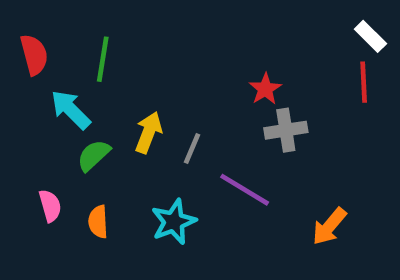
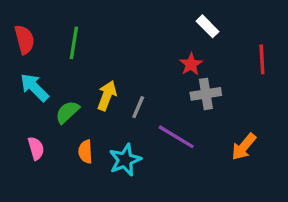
white rectangle: (370, 36) -> (207, 26), moved
cyan arrow: (71, 110) -> (34, 87), moved
orange semicircle: (98, 222) -> (85, 152), moved
orange arrow: (329, 226) -> (244, 147), moved

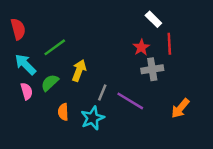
green line: (74, 43) -> (55, 47), moved, turned 45
red line: (262, 59) -> (169, 44), moved
gray line: (138, 107) -> (102, 92), moved
pink semicircle: (36, 148) -> (27, 91), moved

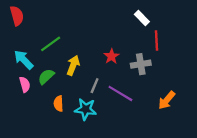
red semicircle: (18, 29) -> (17, 16), moved
red star: (141, 47) -> (111, 56), moved
cyan star: (92, 118) -> (86, 109), turned 30

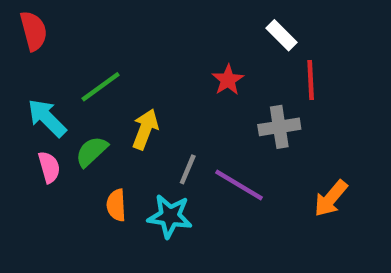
red star: (111, 56) -> (228, 80), moved

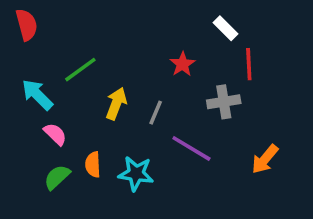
green semicircle: (92, 151) -> (57, 177), moved
pink semicircle: (49, 167) -> (55, 134), moved, turned -30
gray line: (188, 169) -> (156, 113), moved

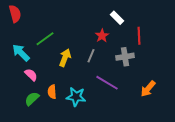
white rectangle: (226, 28) -> (117, 18), moved
gray line: (156, 113) -> (91, 56), moved

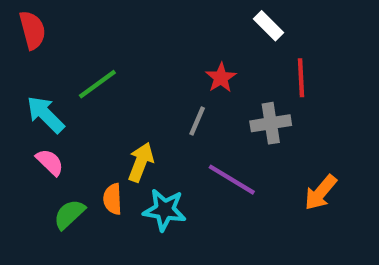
white rectangle: (117, 18) -> (269, 26), moved
yellow arrow: (65, 58) -> (141, 162), moved
pink semicircle: (31, 75) -> (50, 162), moved

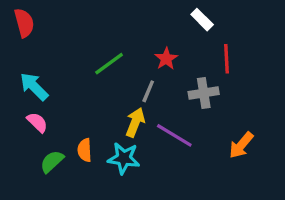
green line: (97, 84) -> (109, 64), moved
yellow arrow: (141, 162) -> (135, 122), moved

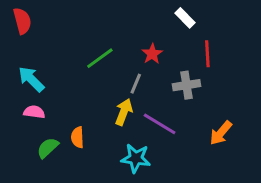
pink semicircle: (37, 122) -> (34, 112), turned -36
cyan star: (124, 158) -> (136, 158), moved

